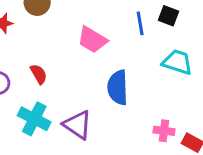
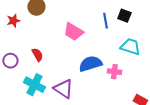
blue semicircle: (118, 87) -> (90, 64), turned 75
pink cross: (164, 131) -> (114, 72), moved

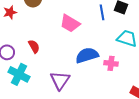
cyan cross: (34, 85) -> (19, 74), moved
purple triangle: (63, 89) -> (60, 80), turned 30

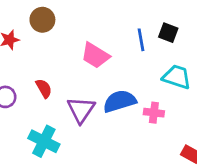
cyan cross: (19, 74) -> (44, 141), moved
purple triangle: (60, 80) -> (81, 110), moved

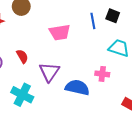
pink trapezoid: (95, 55) -> (60, 32), turned -40
blue semicircle: (120, 101) -> (77, 87), moved, turned 30

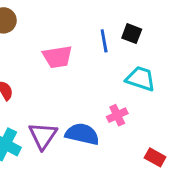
purple triangle: (49, 72) -> (43, 136), moved
pink cross: (102, 74) -> (117, 115), turned -32

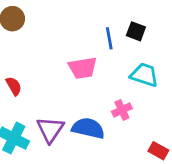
pink trapezoid: (57, 57) -> (83, 68), moved

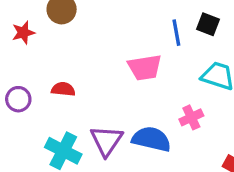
red semicircle: (14, 86) -> (63, 89), turned -54

